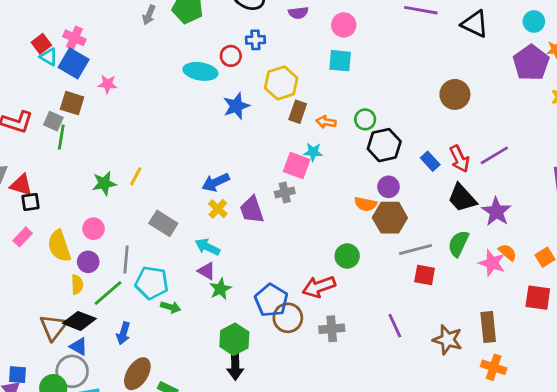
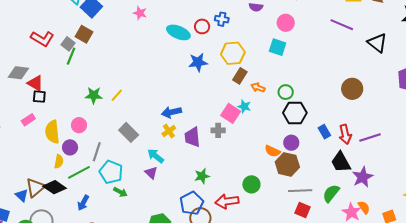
pink star: (108, 84) -> (140, 13), moved
green star: (220, 289) -> (202, 176), moved
blue triangle: (79, 346) -> (22, 195), moved

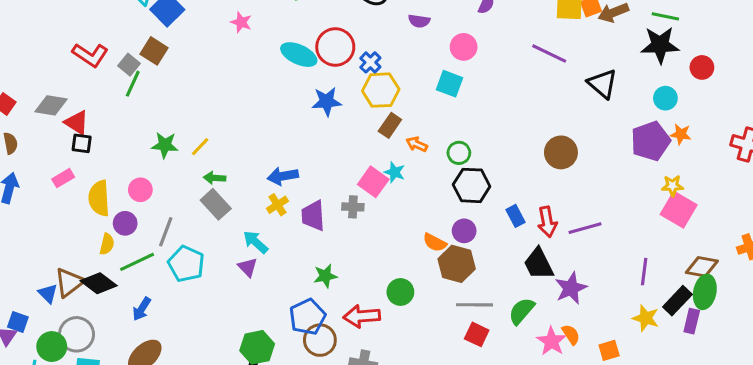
blue cross: (222, 19) -> (370, 62), moved, turned 32
red circle: (202, 26) -> (335, 47), size x1.6
green arrow: (120, 192) -> (215, 178), moved, turned 152

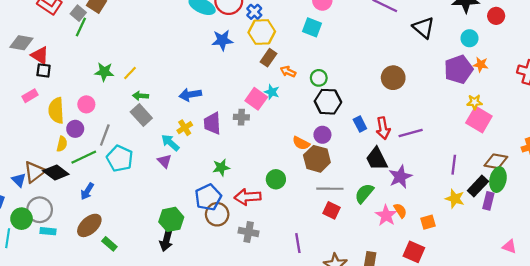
yellow cross: (277, 205) -> (185, 128), moved

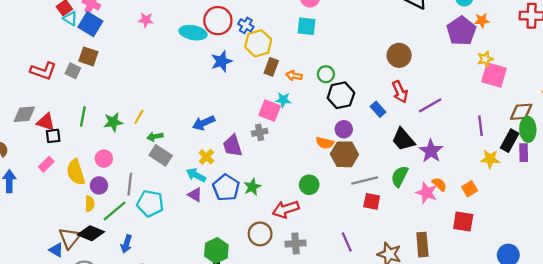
green line: (81, 27) -> (83, 116), moved
red arrow: (383, 128) -> (400, 92), moved
blue pentagon: (208, 197) -> (226, 188), moved

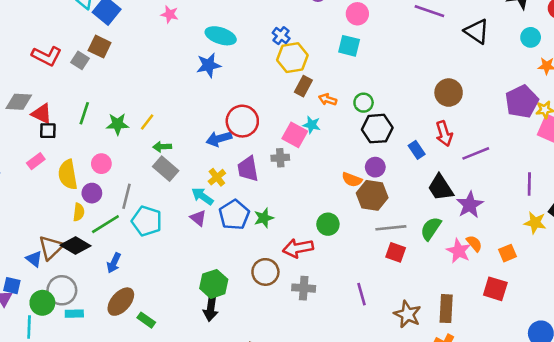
red circle: (218, 21) -> (242, 121), moved
purple pentagon: (461, 31) -> (522, 102), moved
blue star: (222, 61) -> (209, 65), moved

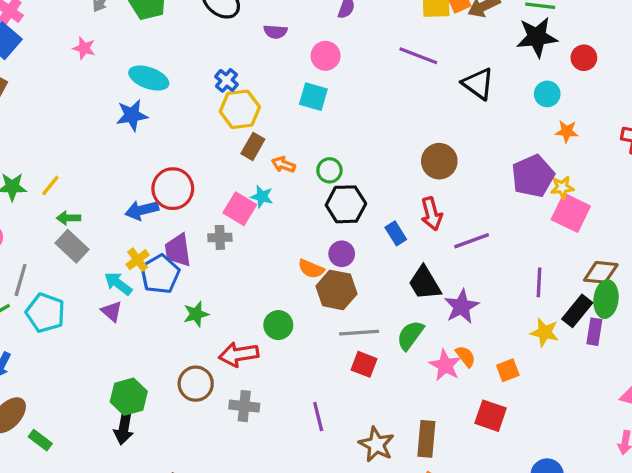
blue pentagon: (234, 215) -> (160, 274), moved

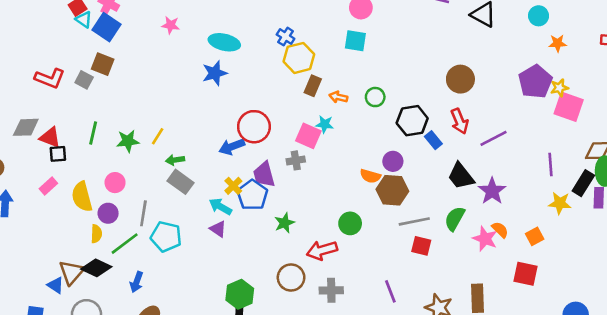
black hexagon: (346, 204) -> (412, 121), moved

